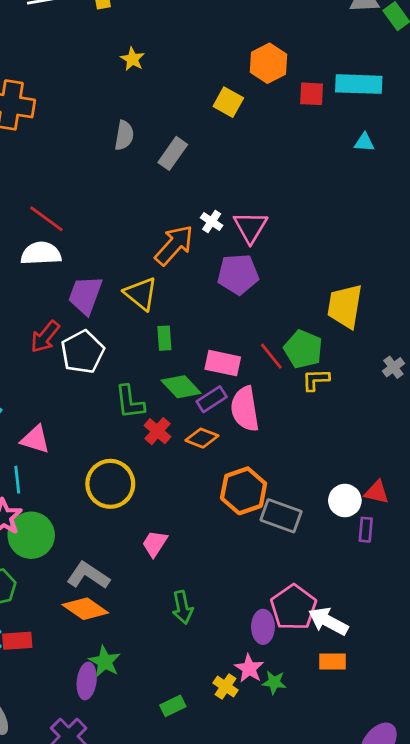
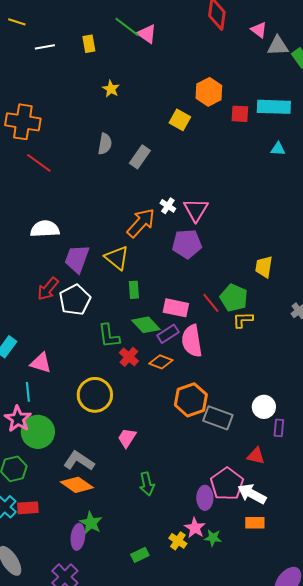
red line: (46, 219) -> (39, 163), moved
yellow trapezoid: (345, 306) -> (264, 267), size x0.7
red triangle: (377, 492) -> (256, 456), moved

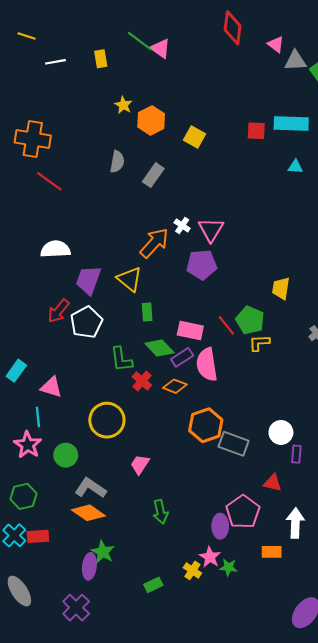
orange hexagon: (209, 92) -> (151, 120), moved
green circle: (38, 432) -> (66, 455), moved, size x0.7
white arrow: (252, 494) -> (295, 523), moved, turned 64

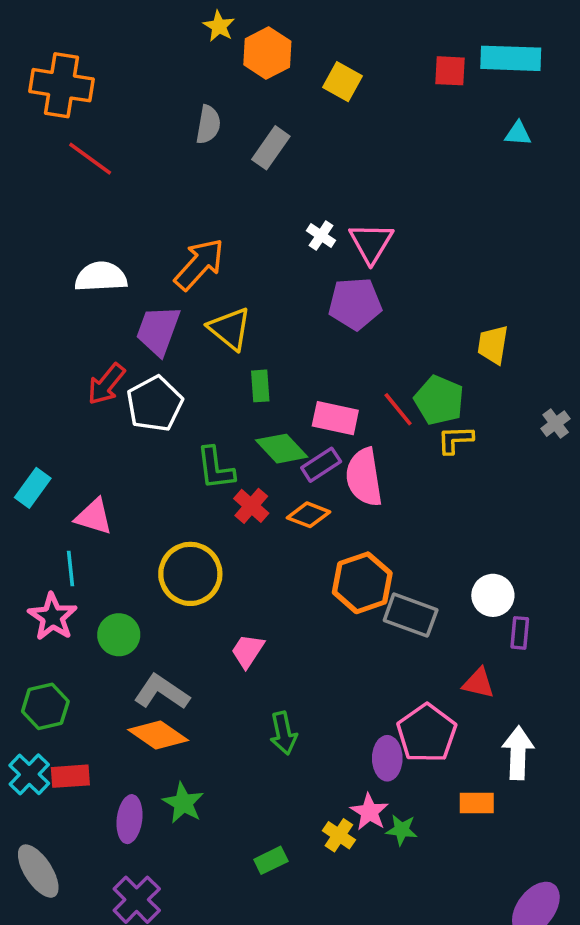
orange arrow: (154, 243) -> (199, 264), moved
purple ellipse: (89, 566) -> (129, 819), moved

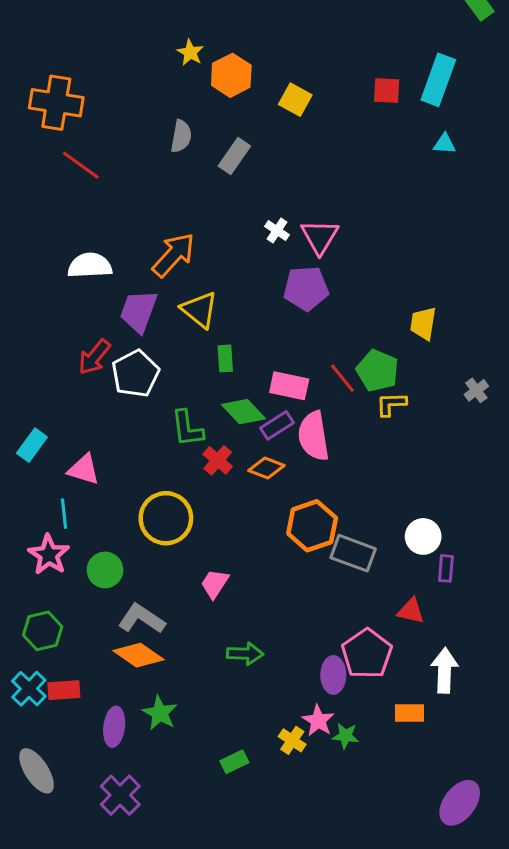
cyan rectangle: (511, 58) -> (438, 80), turned -72
green arrow: (283, 733) -> (245, 654), turned -76

